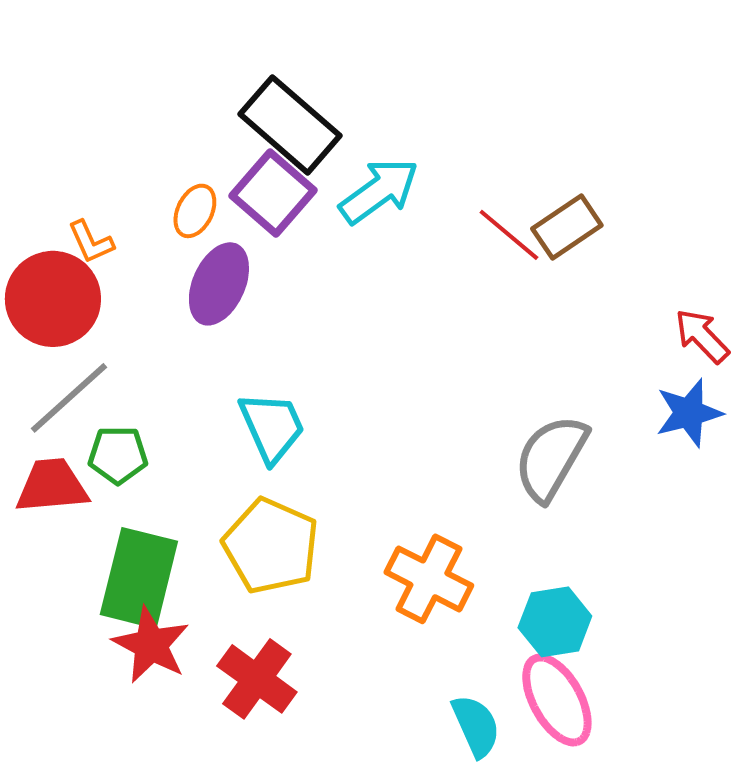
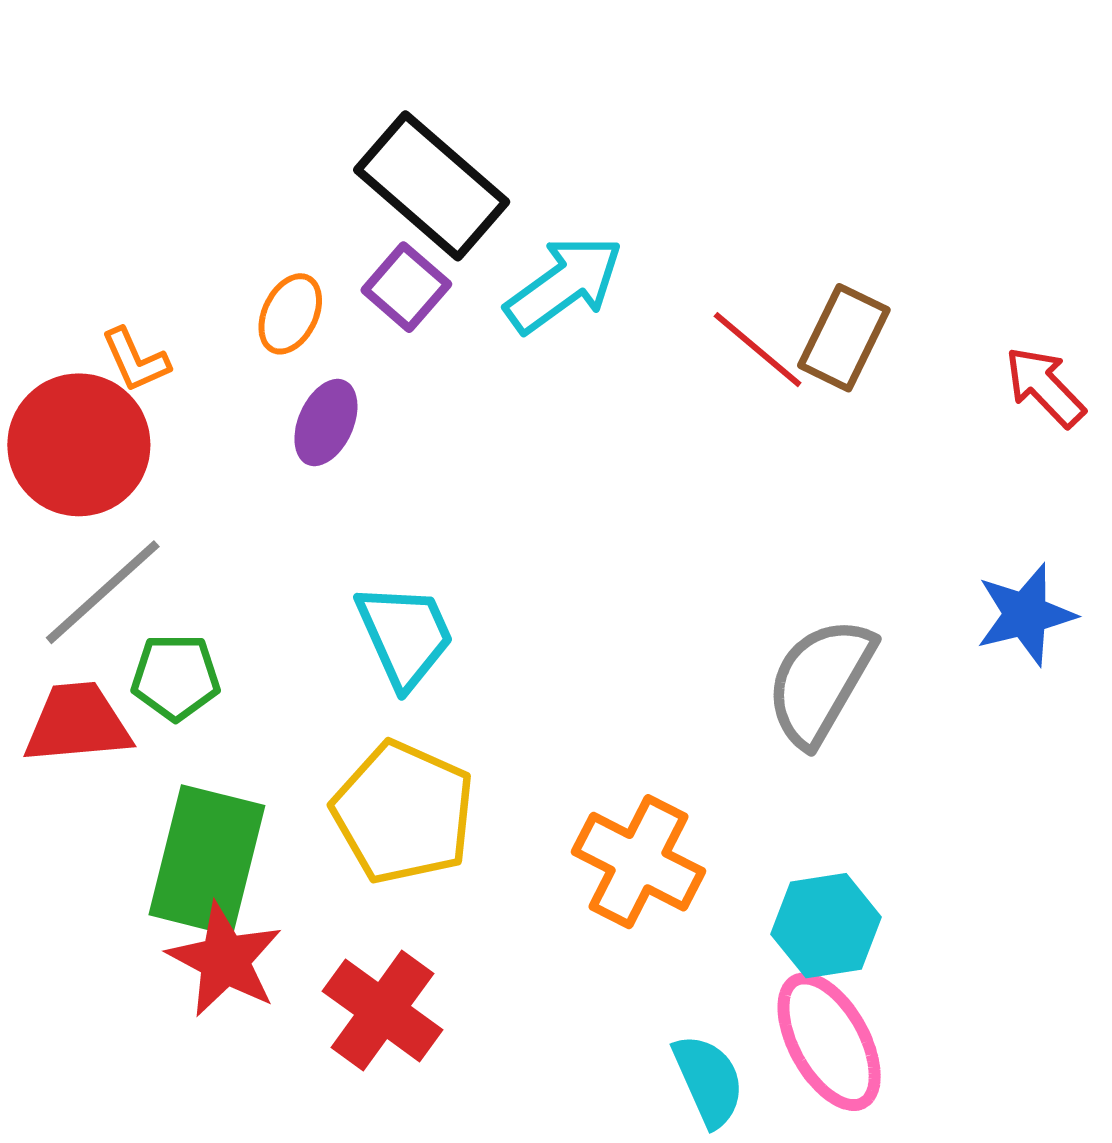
purple square: (273, 193) -> (406, 287), size x0.7
brown rectangle: (567, 227) -> (844, 338), turned -30
purple ellipse: (219, 284) -> (326, 423), size x0.7
red arrow: (702, 336) -> (1045, 387), moved

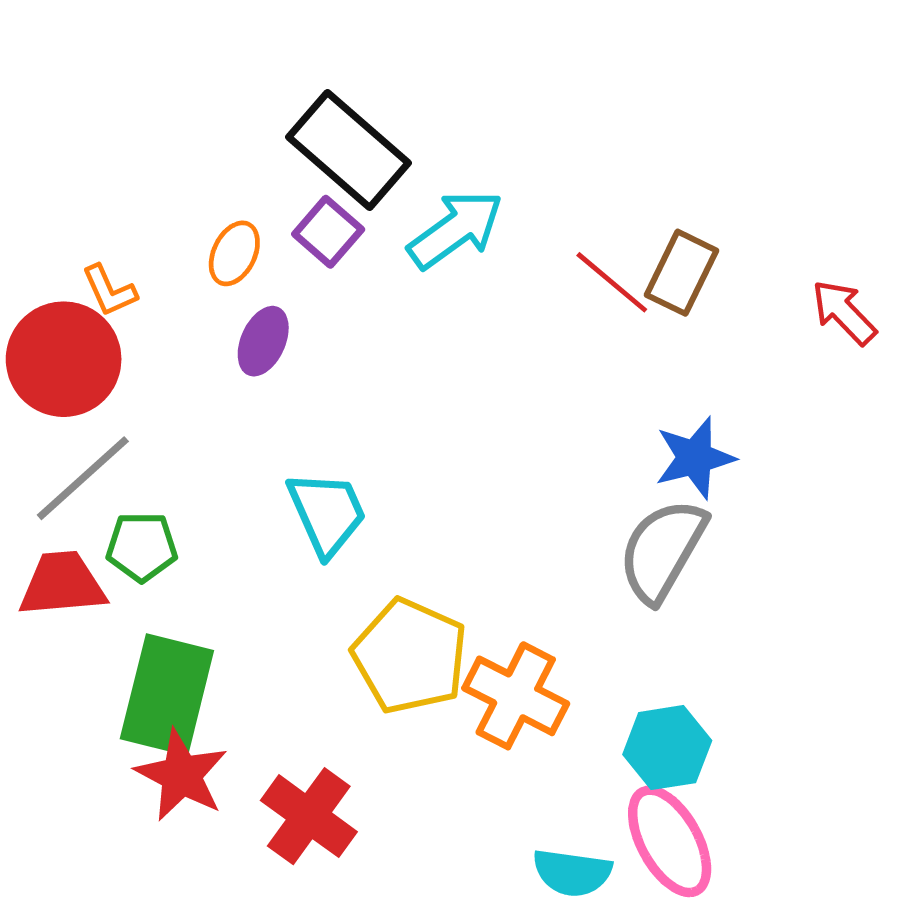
blue star: (1026, 615) -> (695, 458), moved
yellow pentagon: (403, 813) -> (410, 656), moved
cyan semicircle: (708, 1080) -> (572, 873), turned 122

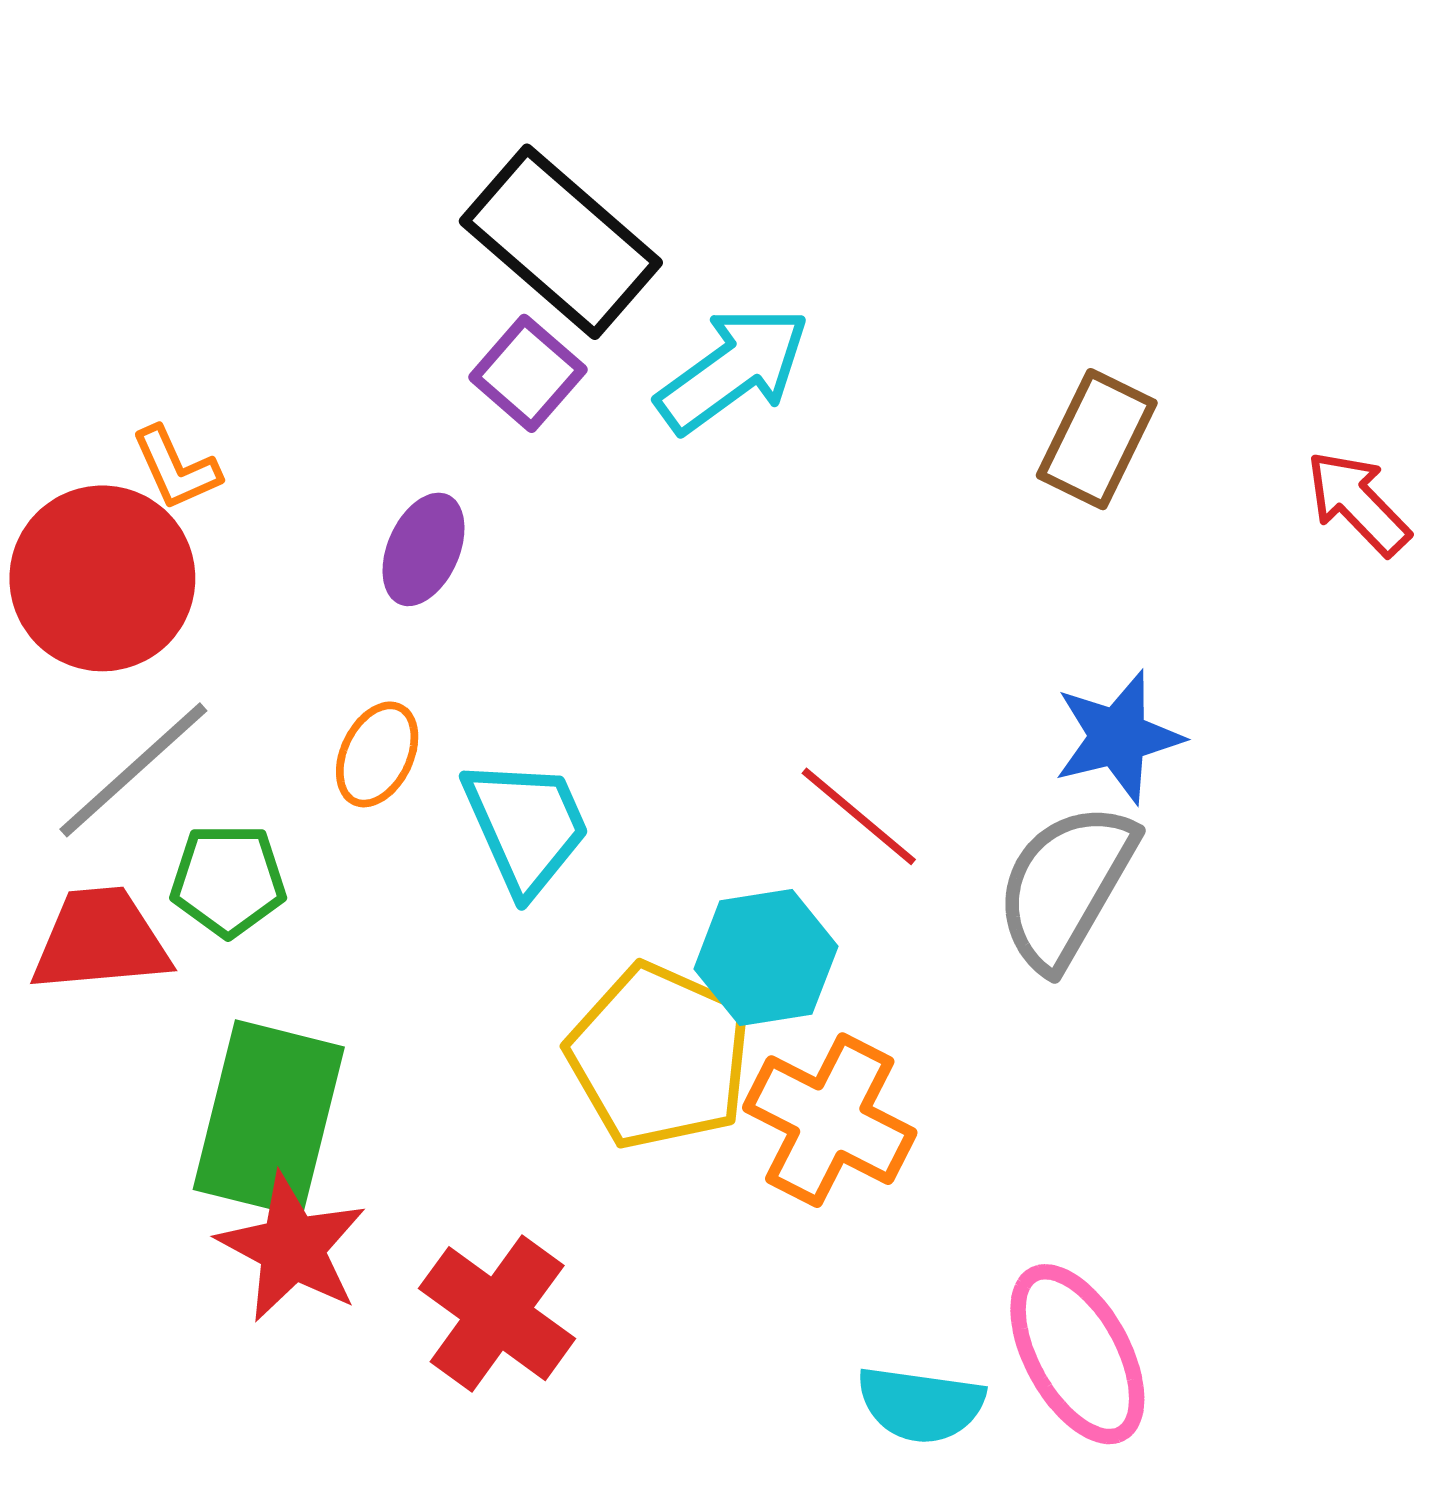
orange ellipse: (234, 253) -> (377, 754), moved
red line: (612, 282) -> (859, 816), moved
cyan hexagon: (667, 748) -> (766, 958), moved

